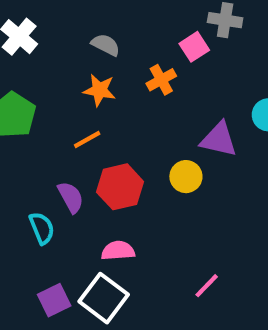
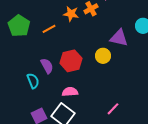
orange star: (99, 90) -> (71, 14), moved
orange line: (87, 140) -> (49, 29), moved

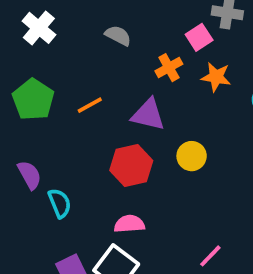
orange star: (71, 14) -> (216, 77), moved
purple triangle: (119, 38) -> (148, 115), moved
purple semicircle: (47, 66) -> (29, 175), moved

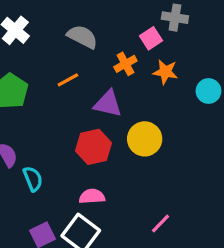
gray semicircle: (118, 35) -> (82, 37), size x1.4
orange line: (90, 105) -> (68, 80), moved
yellow circle: (192, 156) -> (145, 139), size x1.4

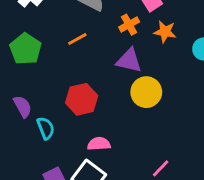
purple triangle: (108, 104) -> (129, 60), moved
red hexagon: (94, 147) -> (82, 99), moved

